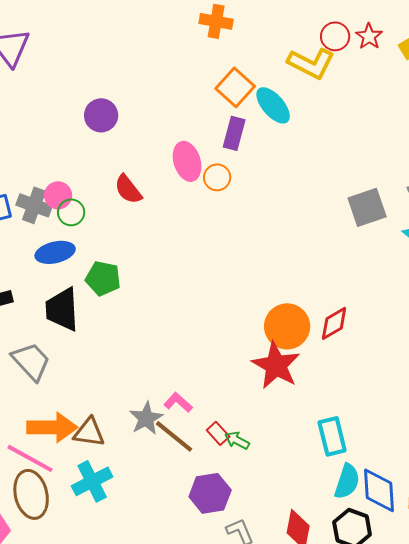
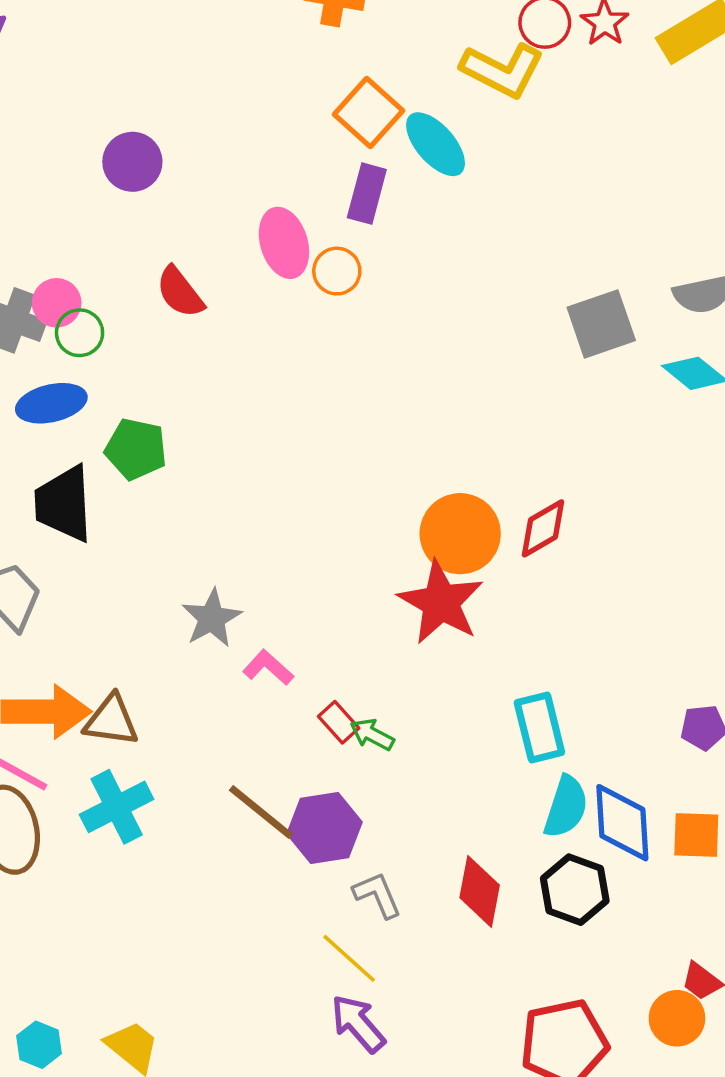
gray star: (146, 418) -> (212, 618), moved
brown line: (174, 436) -> (261, 812), moved

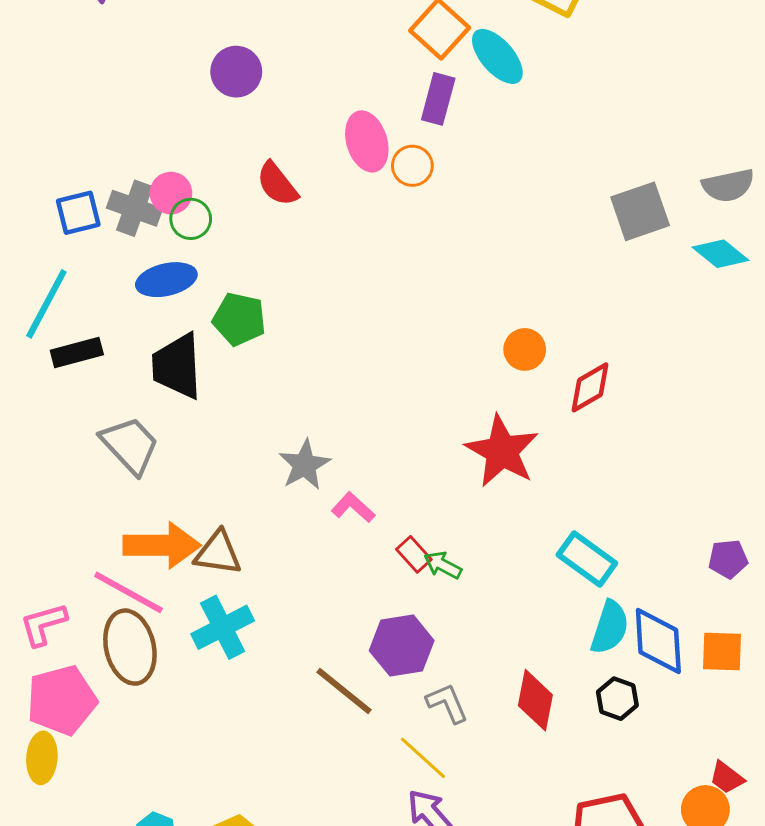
orange circle: (460, 534) -> (525, 349), moved, size x0.6
cyan rectangle: (539, 728) -> (587, 559), turned -40
brown line: (261, 812) -> (344, 691), moved
black hexagon: (575, 890) -> (617, 699), size x0.7

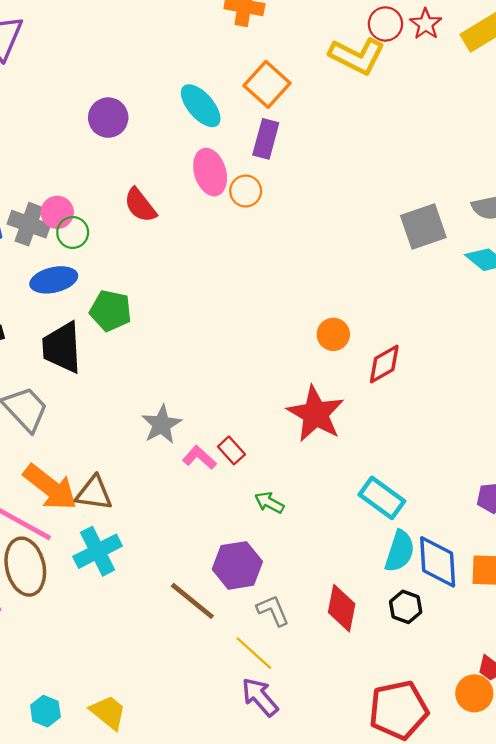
cyan ellipse: (497, 56) -> (201, 106), moved
orange arrow: (162, 545) -> (50, 487), turned 38
red rectangle: (414, 554) -> (231, 450), moved

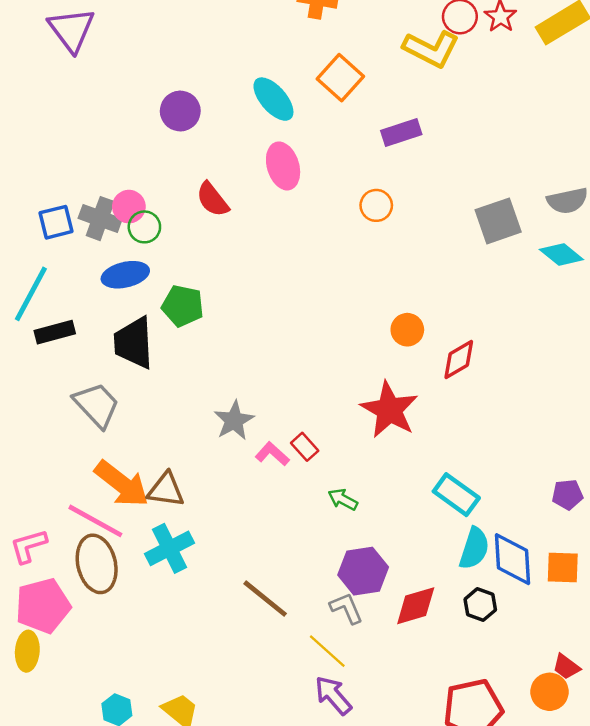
purple rectangle: (266, 139) -> (401, 133), moved, turned 57
orange circle: (246, 191) -> (376, 205), moved
purple hexagon: (237, 565) -> (363, 571), moved
red diamond: (342, 608) -> (416, 606), turned 63

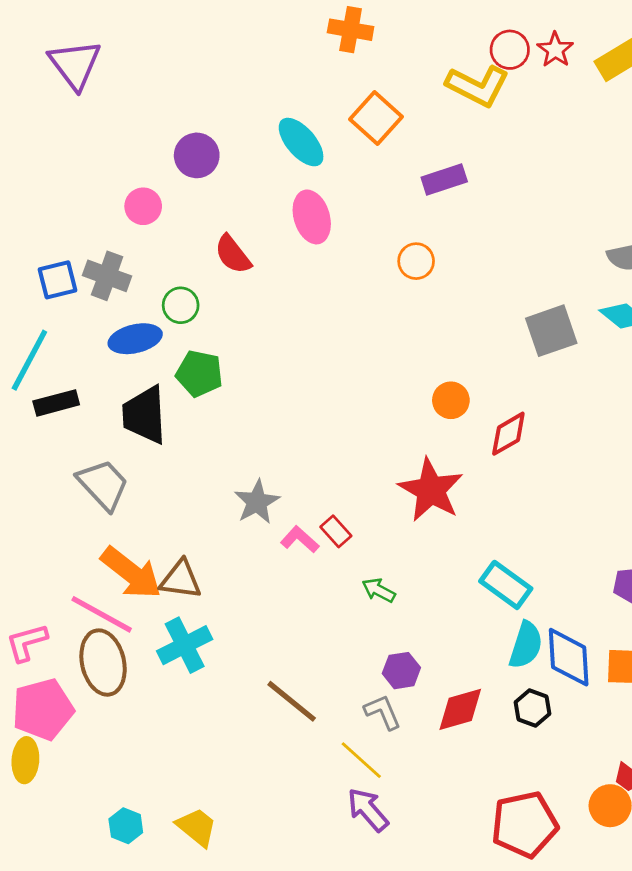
pink circle: (129, 207) -> (143, 206), moved
gray square: (498, 221) -> (551, 331), moved
green circle: (144, 227) -> (181, 305), moved
purple hexagon: (363, 571) -> (401, 671), size x0.7

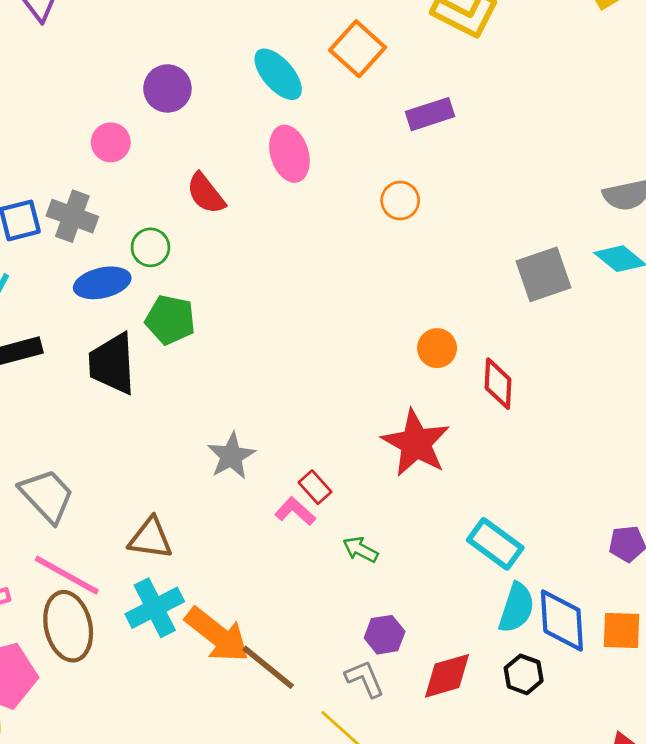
red diamond: (508, 434) -> (498, 384), turned -57
gray trapezoid: (103, 485) -> (47, 496), moved
pink L-shape: (300, 539) -> (295, 511), moved
orange arrow: (131, 573) -> (217, 635), moved

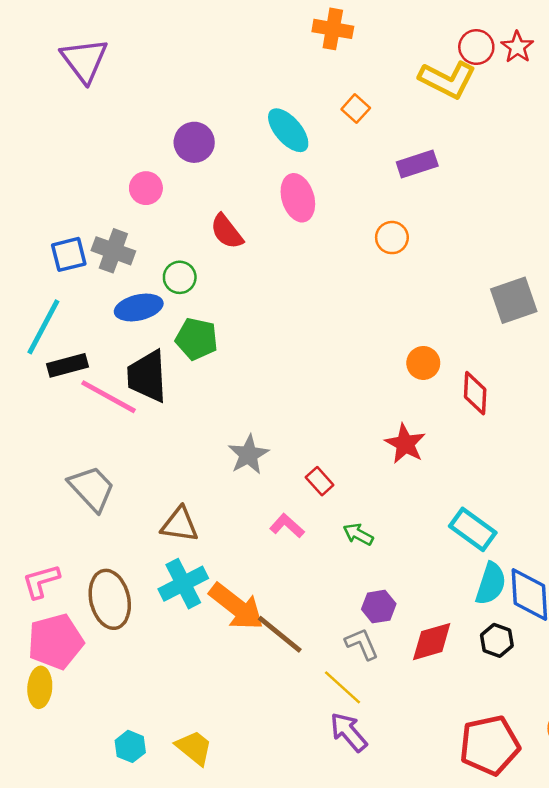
orange square: (358, 49) -> (356, 109), size x0.6
red star: (416, 443) -> (405, 444), size x0.7
pink L-shape: (295, 511) -> (287, 526), moved
pink line: (67, 575) -> (109, 397), moved

